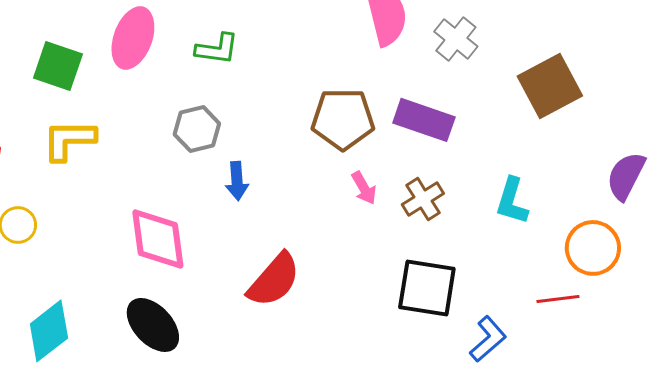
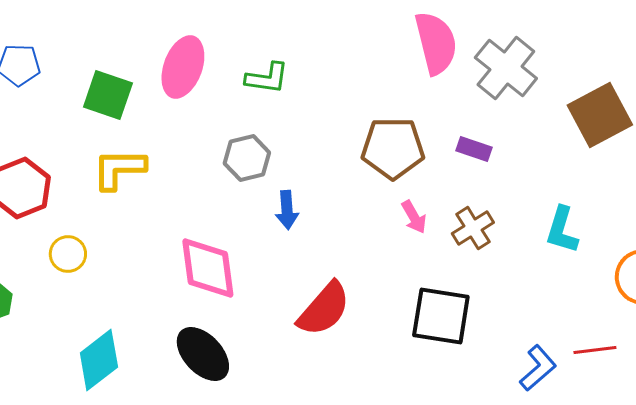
gray cross: (456, 39) -> (506, 68), size x1.4
purple rectangle: (424, 120) -> (474, 149), size x0.6
black square: (427, 288) -> (441, 316), moved
red line: (558, 299) -> (595, 350), moved

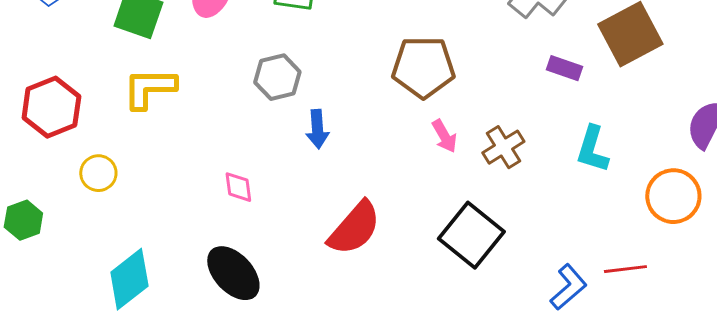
purple rectangle: (474, 149) -> (564, 68), moved
pink diamond: (208, 268) -> (238, 187), size x0.5
black square: (441, 316) -> (471, 235), turned 30

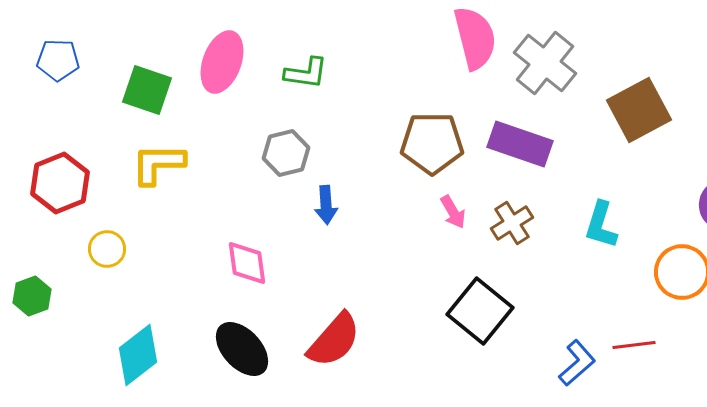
purple rectangle: (564, 68) -> (520, 144), moved, size x1.8
pink diamond: (238, 187) -> (247, 263), size x1.4
red semicircle: (354, 228) -> (334, 340), moved

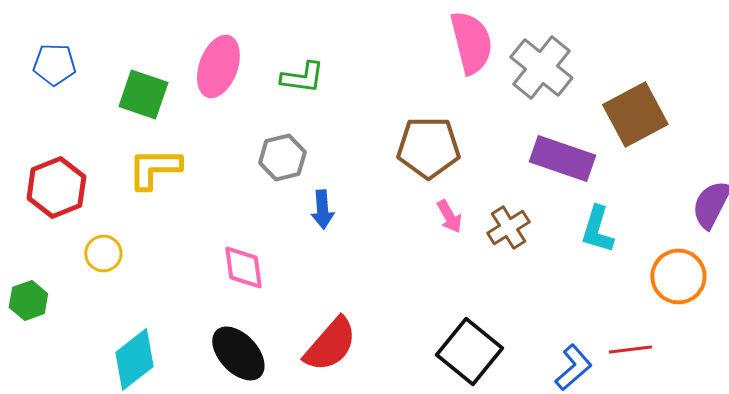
purple rectangle: (520, 144) -> (562, 158), moved
black square: (480, 311) -> (469, 351), moved

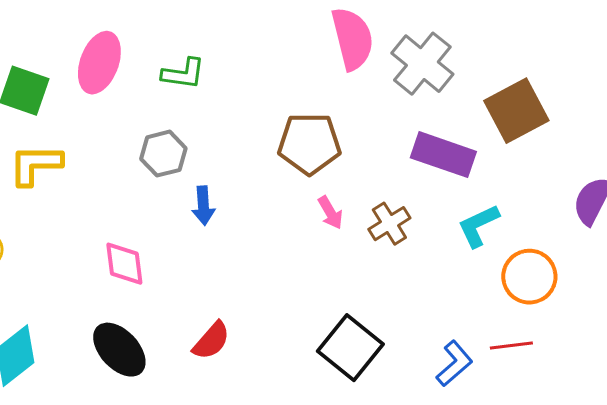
cyan L-shape: (597, 229) -> (478, 226), turned 48
orange circle: (678, 276) -> (529, 277), moved
red semicircle: (330, 344) -> (211, 341), size x0.7

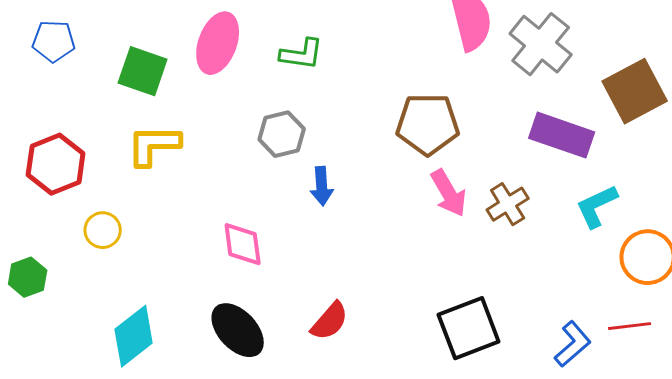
pink arrow: (330, 213) -> (449, 193), size x1.4
black square: (350, 348) -> (469, 328), turned 30

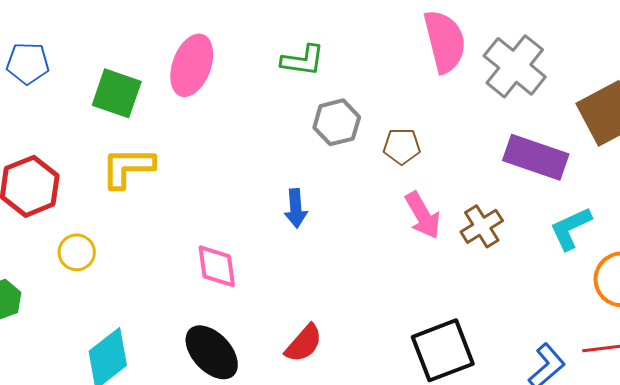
green L-shape: (302, 54) -> (303, 60), moved
brown pentagon: (428, 124) -> (402, 146), size x0.6
gray hexagon: (282, 134) -> (337, 122), moved

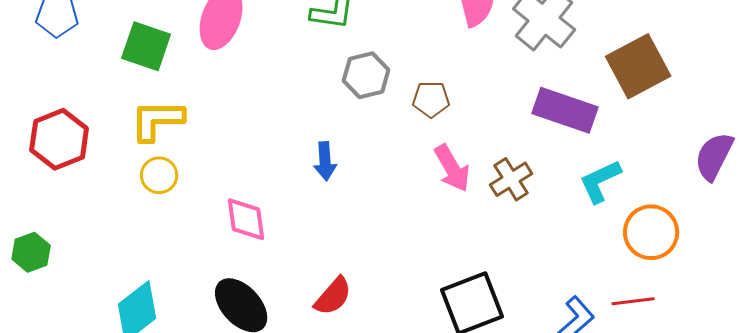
yellow circle: (77, 252) -> (159, 175), moved

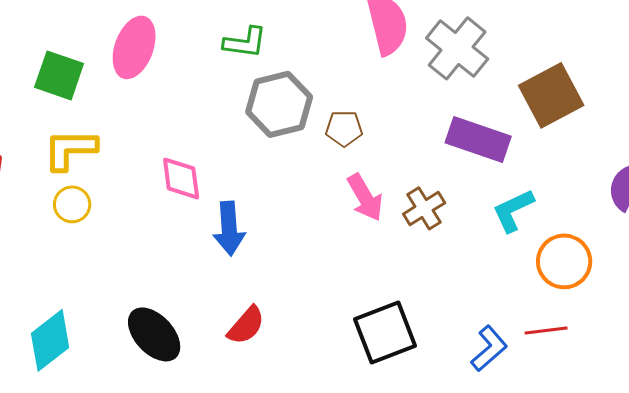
gray hexagon: (366, 75) -> (279, 104), size x1.4
blue arrow: (325, 161) -> (229, 228), moved, size x1.4
pink diamond: (246, 219) -> (181, 178), moved

